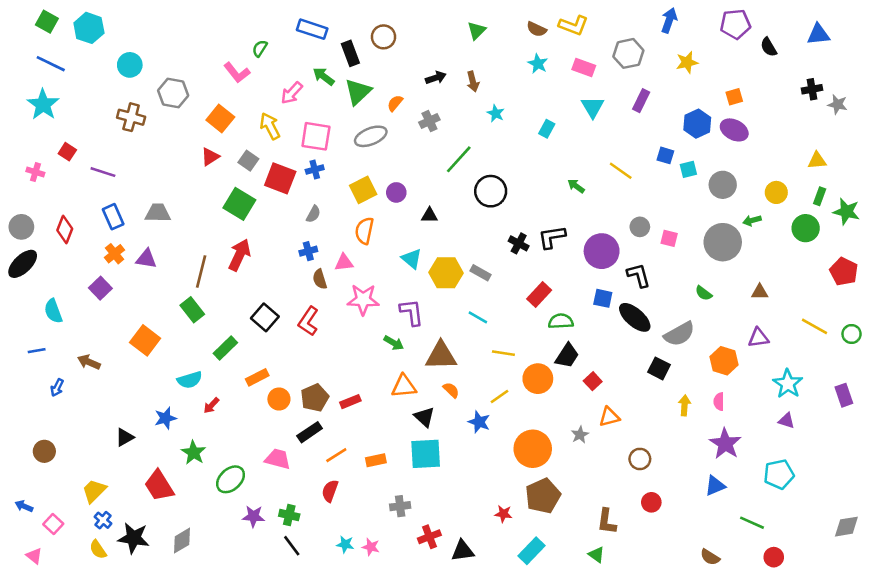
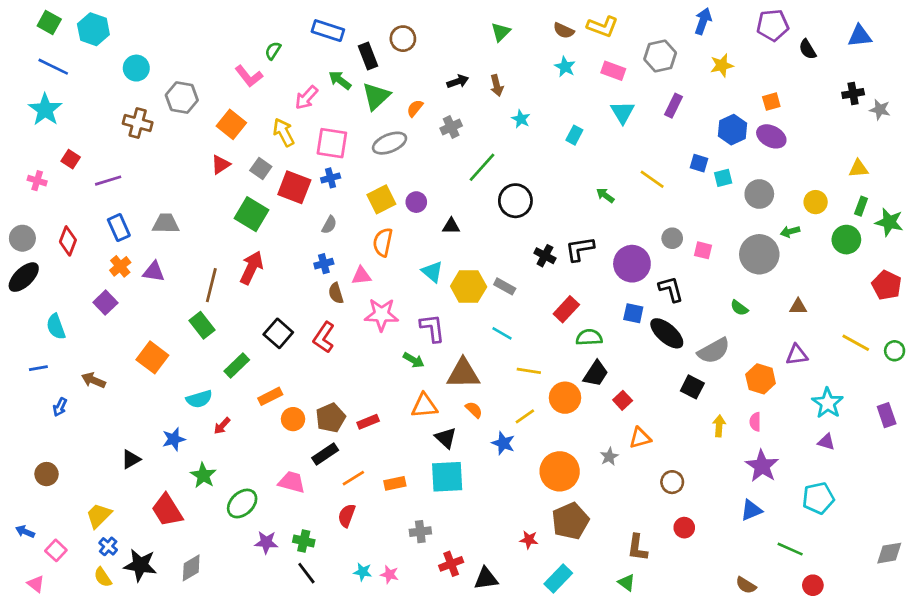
purple line: (103, 172) -> (108, 181), turned -35

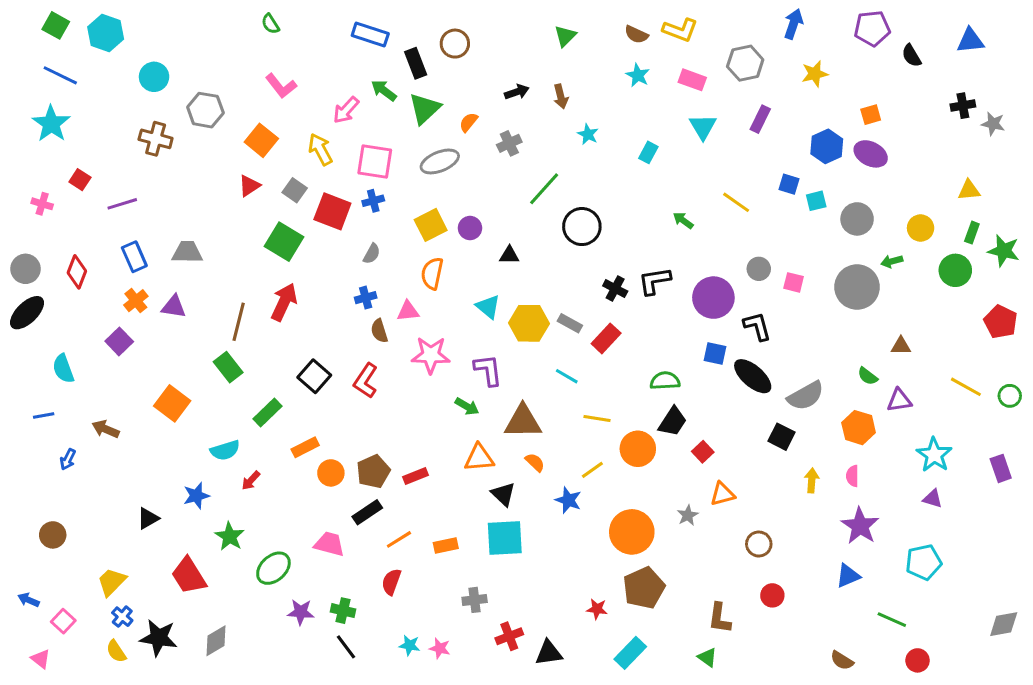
green semicircle: (273, 51) -> (270, 24), moved, turned -66
green semicircle: (739, 308) -> (868, 376), moved
red rectangle: (566, 309) -> (606, 338), moved

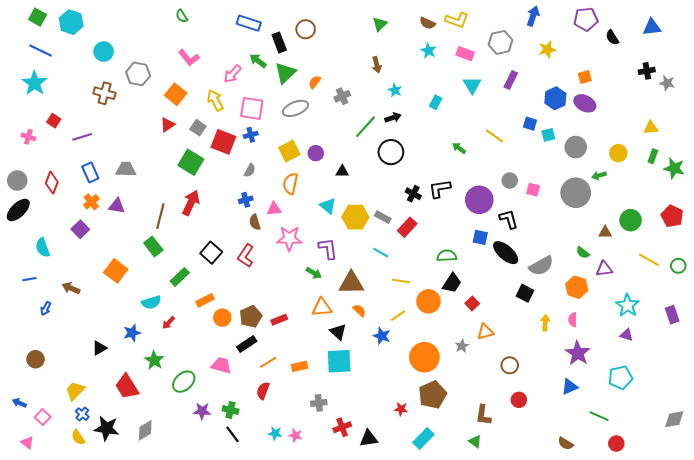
black arrow: (517, 92) -> (393, 118), moved
green circle: (955, 270) -> (631, 220), moved

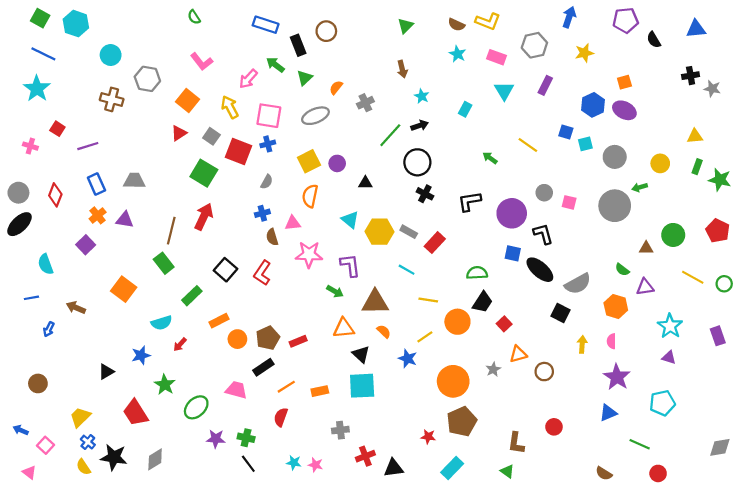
green triangle: (285, 73) -> (305, 78), size x0.7
black cross: (413, 194) -> (425, 194), moved
brown circle: (510, 365) -> (544, 372), moved

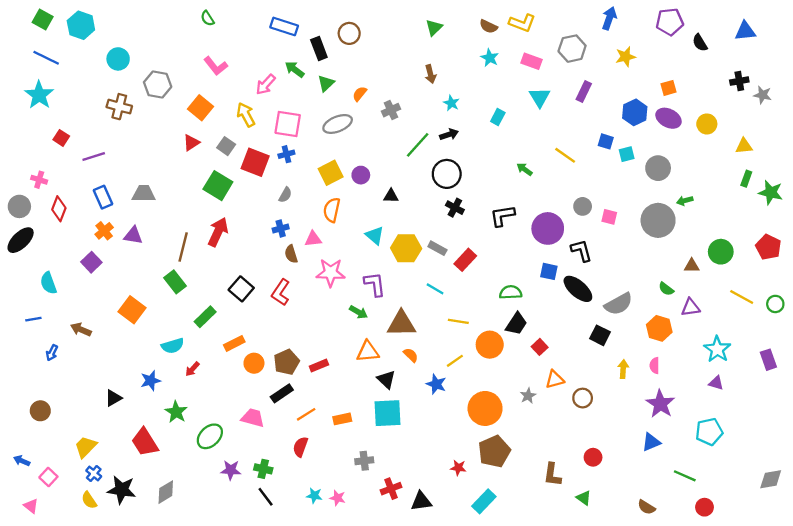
pink cross: (30, 146) -> (39, 180), moved
yellow circle: (660, 163) -> (707, 124), moved
green triangle: (507, 471) -> (584, 498), moved

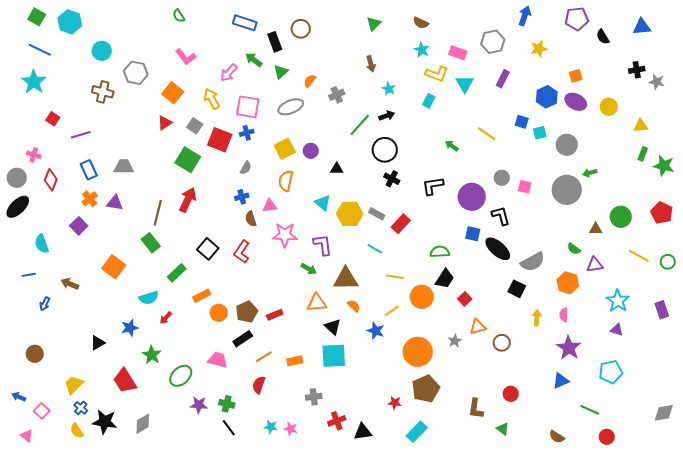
yellow L-shape: (522, 23) -> (437, 74), moved

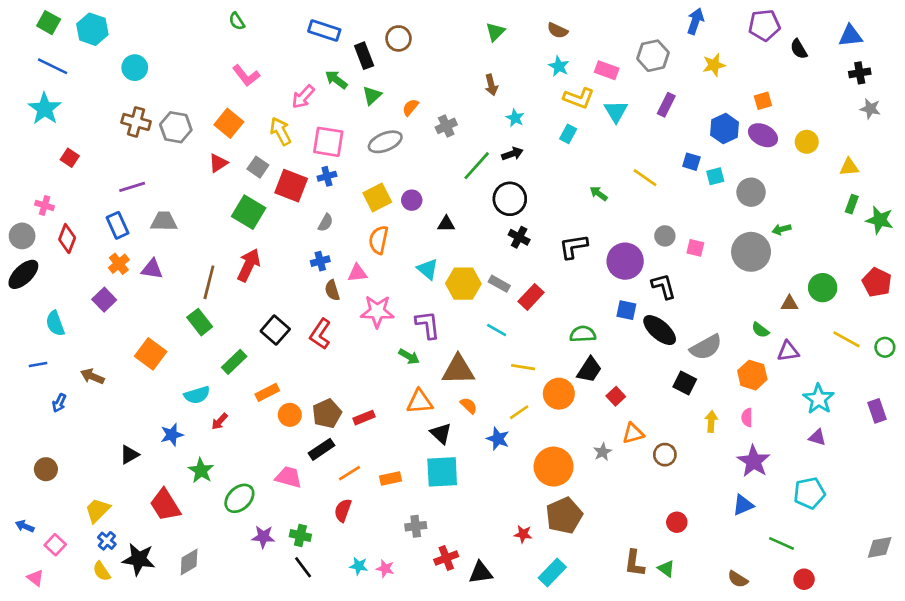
black cross: (637, 70) -> (860, 73), moved
gray hexagon: (136, 73) -> (176, 127), moved
purple line: (81, 135) -> (132, 187), moved
brown L-shape: (476, 409) -> (634, 563), moved

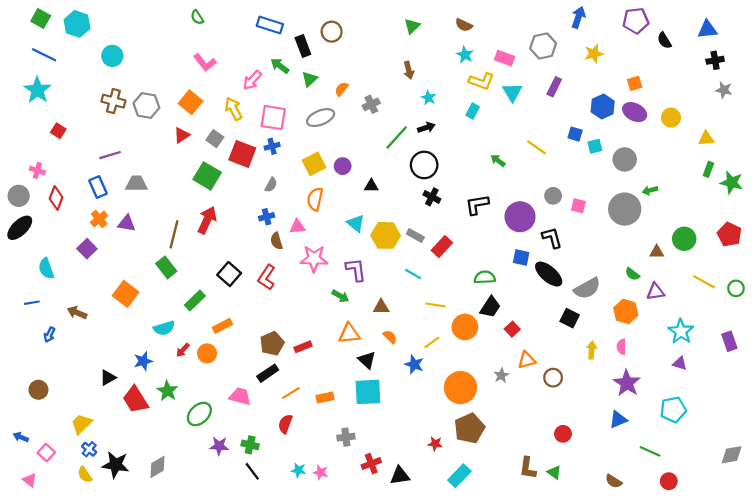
brown triangle: (458, 370) -> (381, 307), size x0.6
orange circle: (290, 415) -> (207, 353), moved
red trapezoid: (165, 505) -> (135, 400), moved

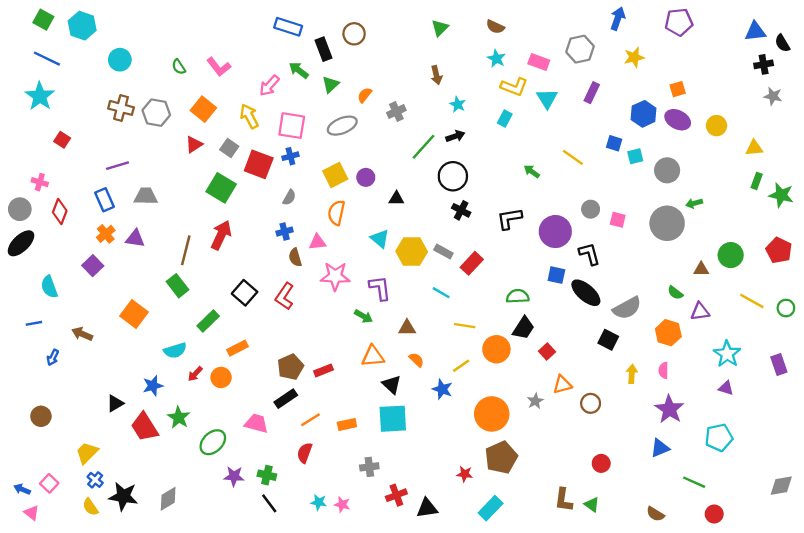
green semicircle: (197, 17) -> (179, 67), moved
black semicircle: (664, 40) -> (782, 43), moved
blue arrow: (21, 437) -> (22, 489), moved

